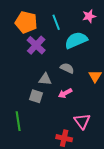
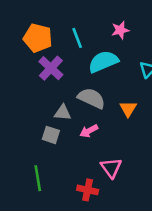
gray semicircle: (67, 68) -> (91, 98), size x1.5
green line: (18, 121) -> (38, 178), moved

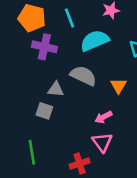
purple cross: (51, 68) -> (44, 47), turned -30
pink arrow: (89, 131) -> (103, 117), moved
red cross: (88, 190) -> (80, 164), turned -30

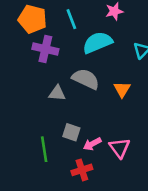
gray square: (44, 111) -> (71, 132), moved
pink arrow: (103, 117) -> (92, 144), moved
pink triangle: (102, 142) -> (120, 148), moved
green line: (32, 152) -> (44, 149), moved

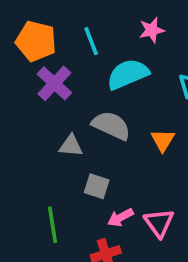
purple cross: (45, 49) -> (54, 83), turned 30
gray square: (71, 132) -> (97, 186), moved

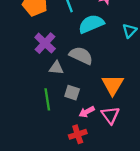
purple cross: (54, 83) -> (45, 43), moved
orange triangle: (163, 140) -> (113, 85), moved, size x1.5
green line: (53, 225) -> (47, 99), moved

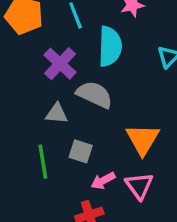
cyan semicircle: (91, 24) -> (110, 46), turned 115
purple cross: (45, 43) -> (60, 64), moved

